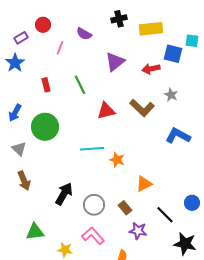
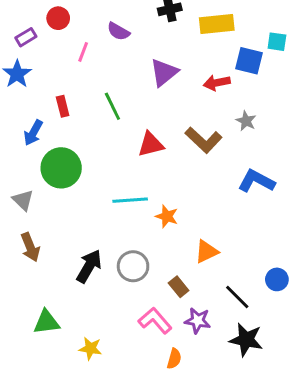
blue arrow: (15, 113) -> (33, 133), moved
gray circle: (94, 205) -> (133, 266), moved
pink L-shape: (93, 236) -> (155, 321), moved
black star: (185, 244) -> (246, 340), moved

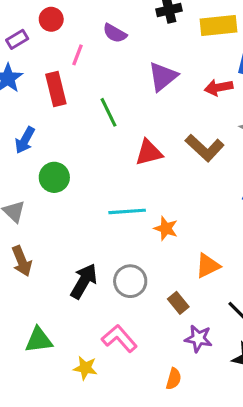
red rectangle: (63, 106) -> (56, 89), moved, size x1.5
green circle: (61, 168) -> (54, 177), size x0.7
pink L-shape: (155, 321) -> (119, 339), moved

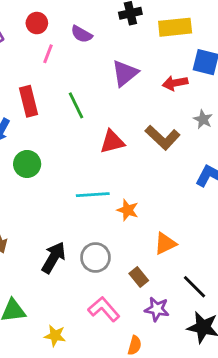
red circle: (51, 19) -> (37, 23), moved
red rectangle: (56, 89) -> (28, 101), moved
pink L-shape: (119, 339) -> (104, 309), moved

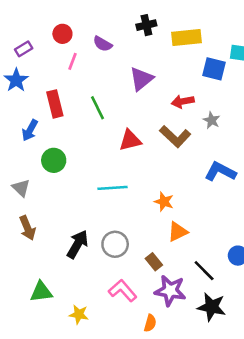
red arrow: (175, 83) -> (183, 101), moved
orange star: (128, 210) -> (164, 202), moved
purple star: (157, 309) -> (170, 291), size x1.4

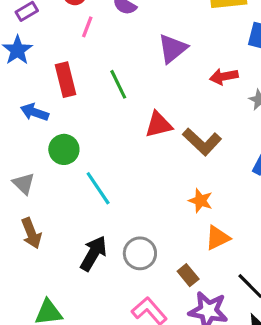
blue arrow: (30, 130) -> (34, 112), turned 80
brown L-shape: (175, 137) -> (202, 142), moved
cyan line: (113, 188) -> (98, 188), moved, turned 60

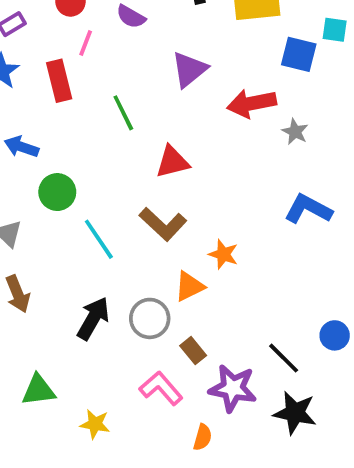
red arrow: (224, 77) -> (252, 103), size x1.4
red rectangle: (65, 80) -> (59, 81), moved
brown L-shape: (202, 142) -> (163, 224), moved
orange triangle: (218, 238) -> (189, 286), moved
brown rectangle: (188, 275) -> (193, 351), moved

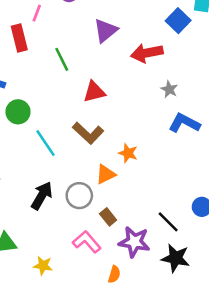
blue square: (299, 54) -> (178, 21), turned 30
gray star: (295, 132) -> (169, 89), moved

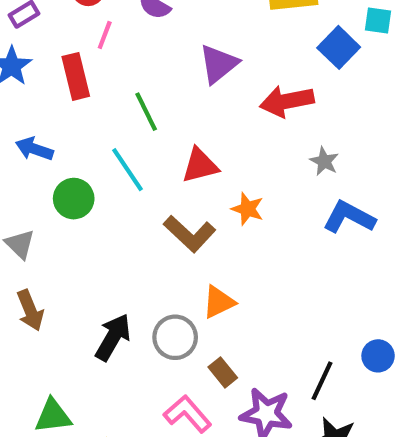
cyan line: (46, 143) -> (127, 170), moved
orange star: (128, 153) -> (248, 209), moved
black line: (168, 222) -> (322, 381), turned 70

